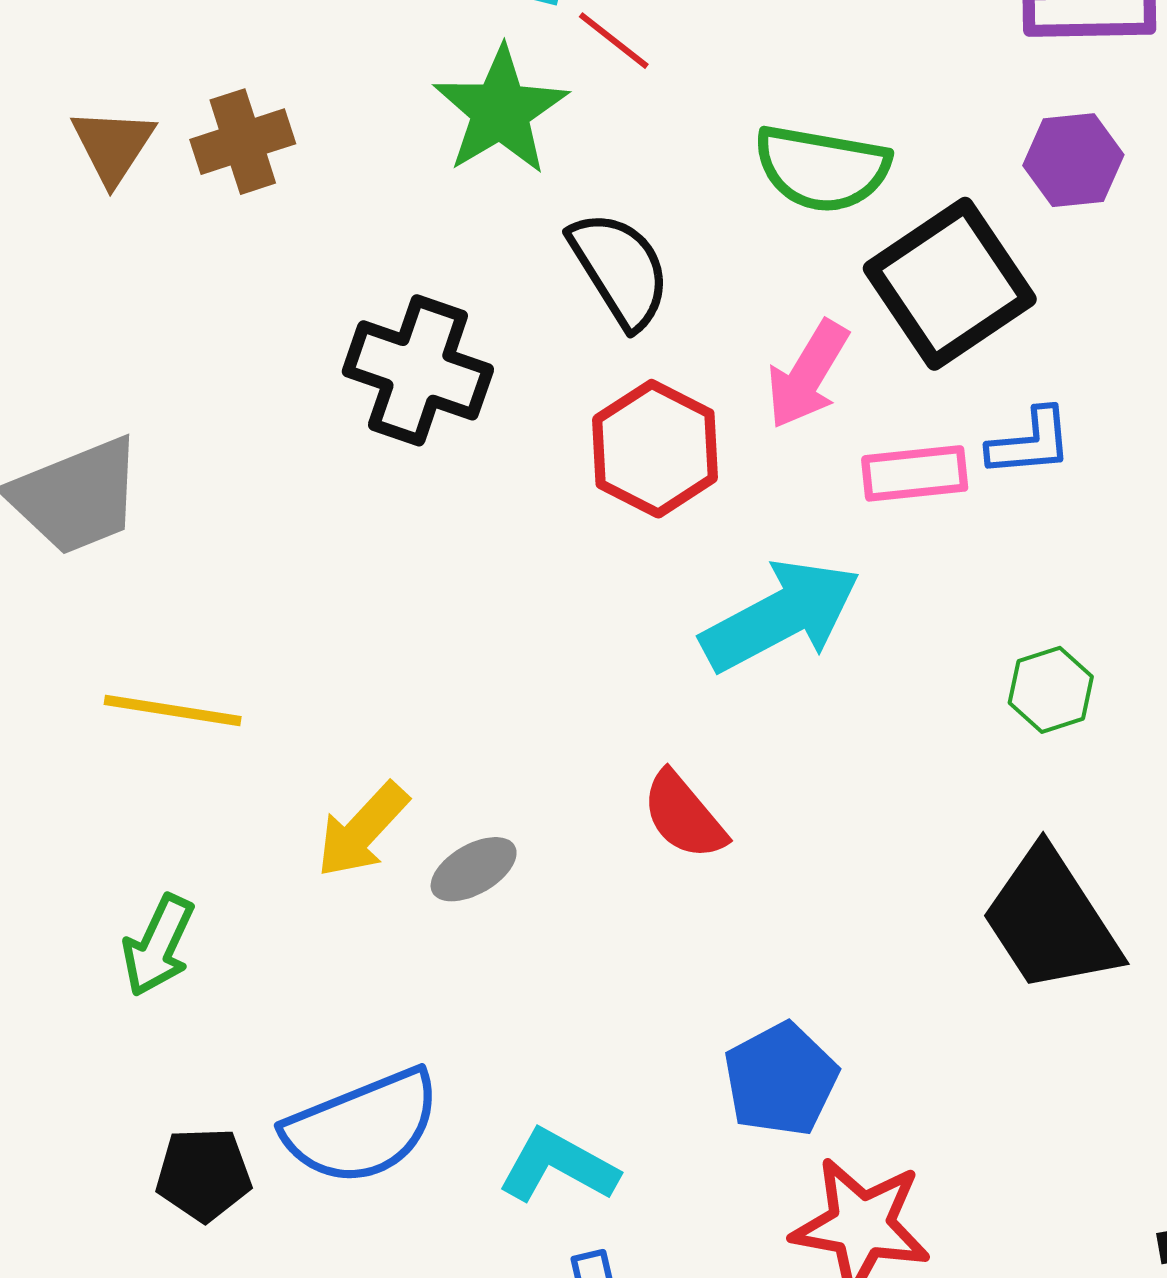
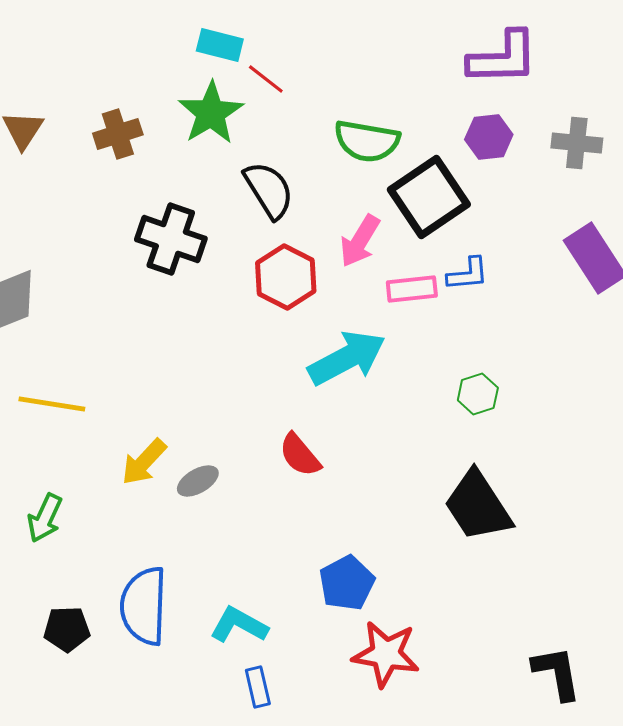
brown cross: (243, 142) -> (118, 134), moved
blue semicircle: (362, 1127) -> (144, 606), turned 114

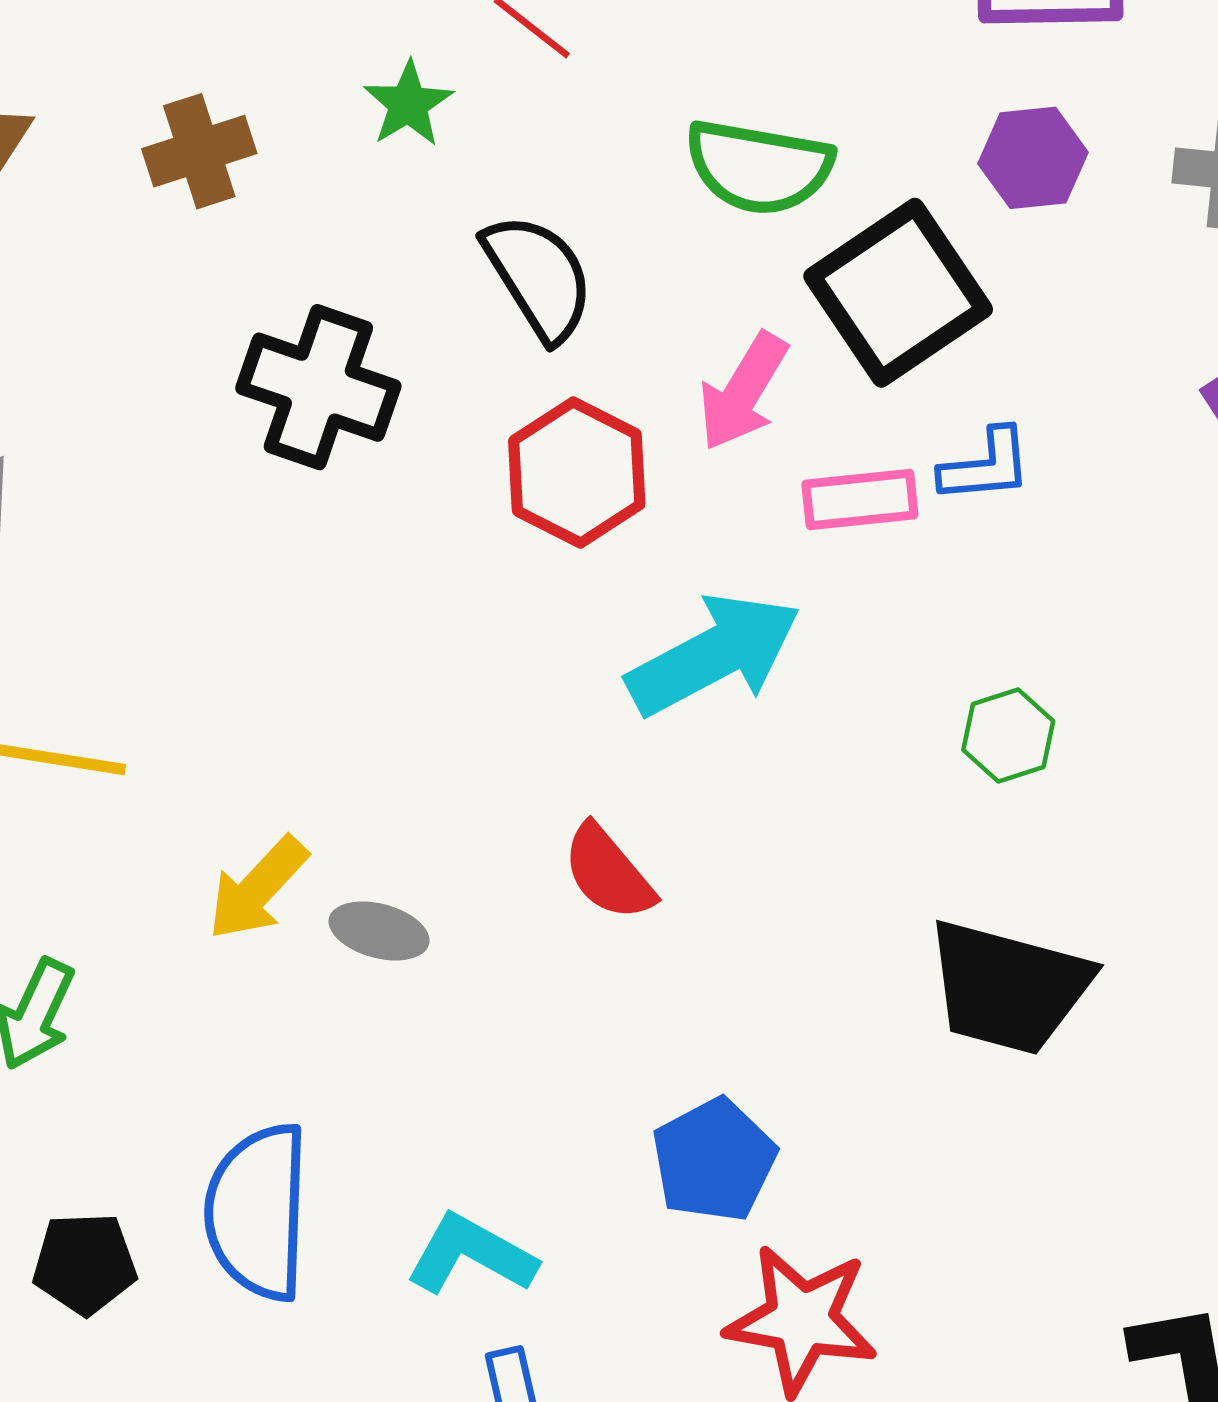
green star: (211, 113) -> (408, 104), size x0.6
gray ellipse: (198, 481) -> (379, 931), turned 45
black trapezoid: (478, 506) -> (1008, 987), turned -42

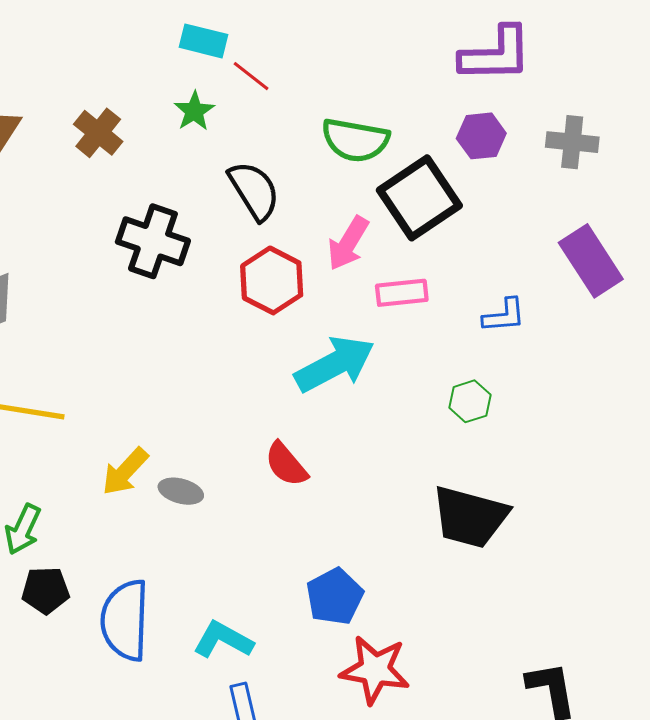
brown cross: (199, 151) -> (98, 133), turned -33
blue L-shape: (986, 466) -> (504, 316), moved
black pentagon: (85, 1264) -> (46, 590), moved

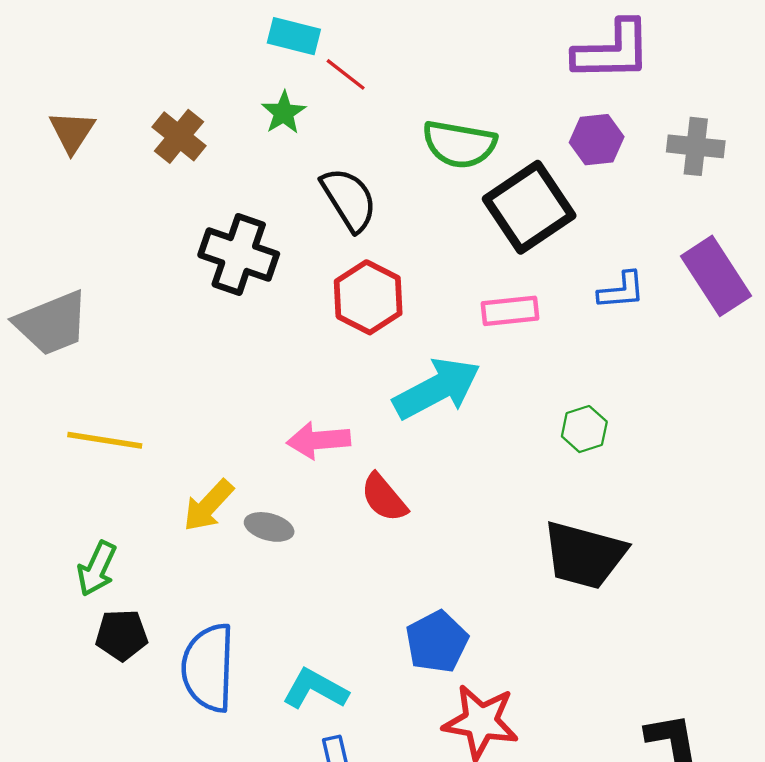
pink arrow: (348, 243) -> (319, 440), moved, turned 54
blue L-shape: (504, 316) -> (621, 291), moved

